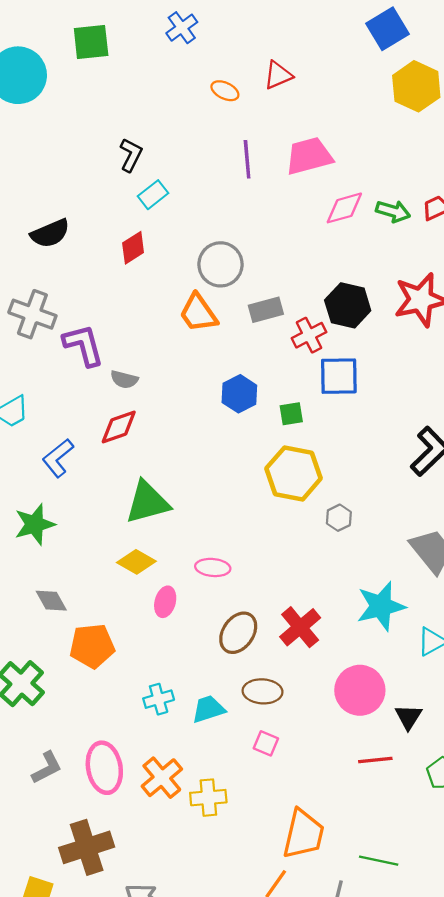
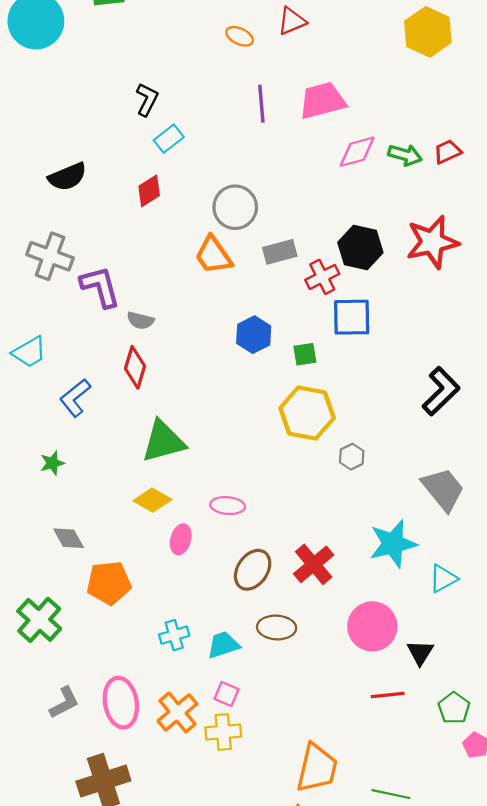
red diamond: (119, 427) -> (135, 367), turned -54
green star: (35, 524) -> (52, 463), size x0.6
pink square: (266, 743) -> (226, 694), moved

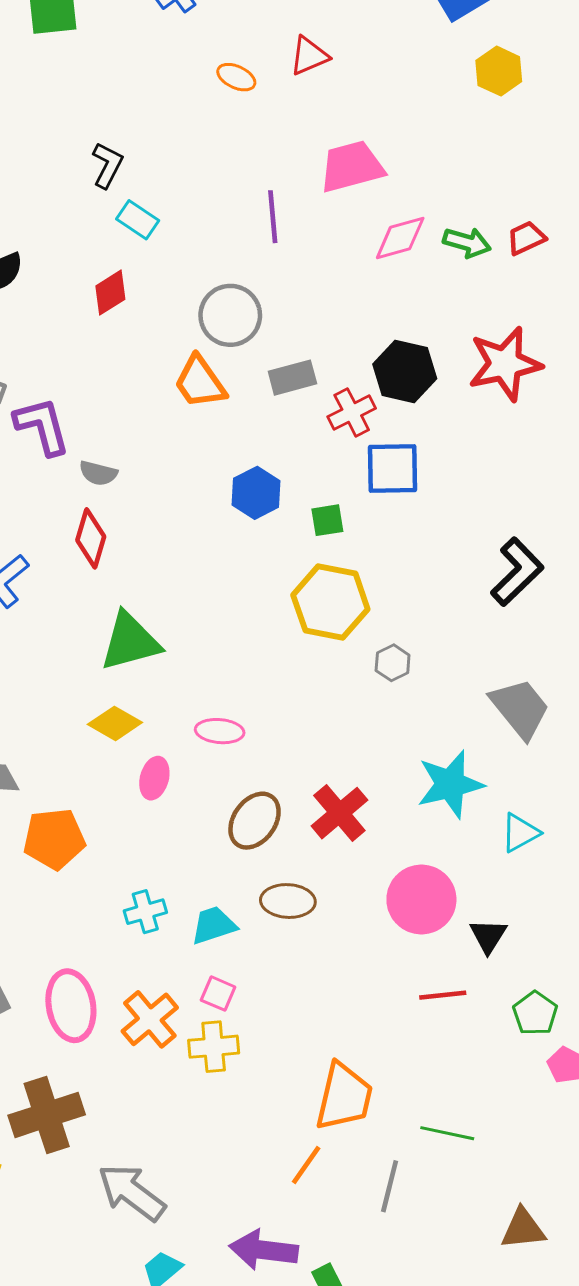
yellow hexagon: (428, 32) -> (499, 71), size x0.7
purple line: (261, 104) -> (273, 217), moved
cyan rectangle: (169, 139) -> (138, 220), turned 72

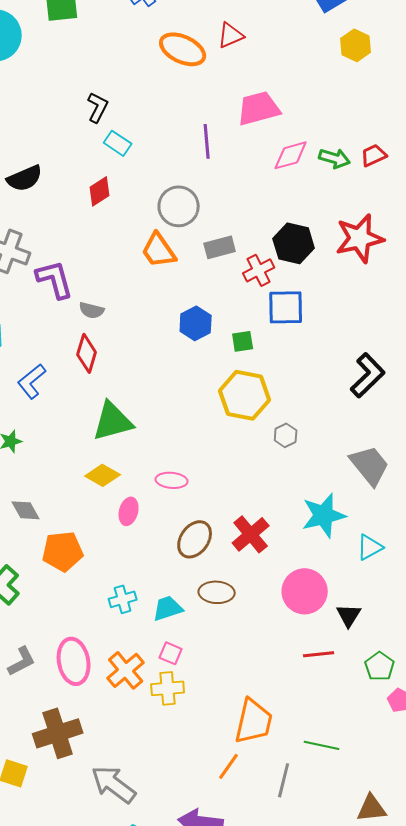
orange ellipse: (236, 77) -> (183, 49), size x1.8

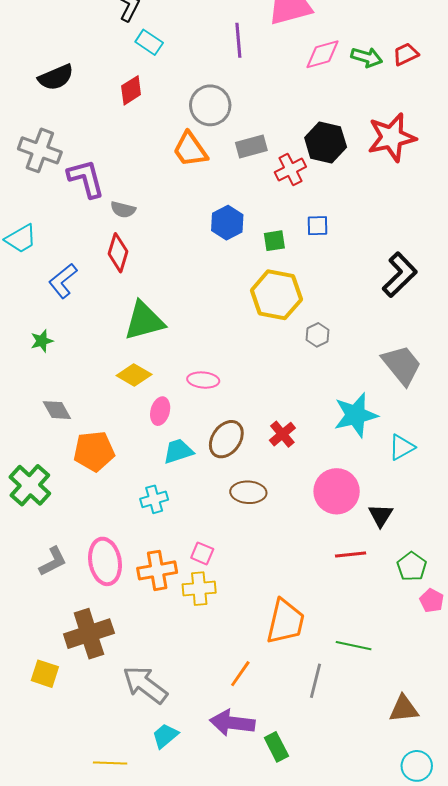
blue square: (286, 307) -> (318, 226), moved, size x0.6
red cross: (251, 534) -> (282, 434), size x0.7
cyan trapezoid: (168, 608) -> (178, 451), moved
orange cross: (126, 670) -> (157, 570), turned 30
orange line: (229, 766) -> (240, 674), moved

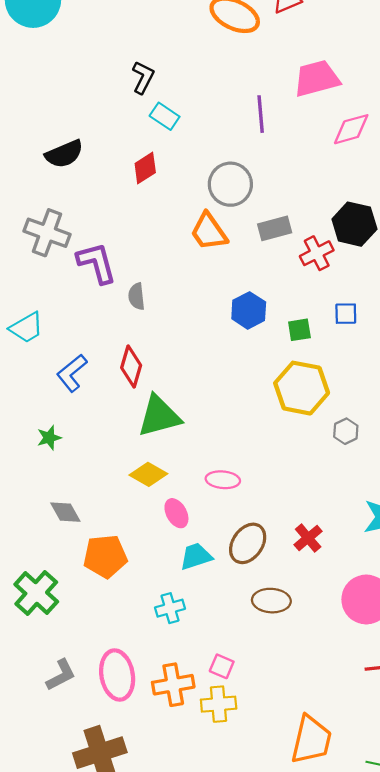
gray semicircle: (123, 210) -> (137, 296), turned 70
red diamond: (118, 253) -> (131, 366), moved
pink ellipse: (160, 411) -> (176, 513), turned -44

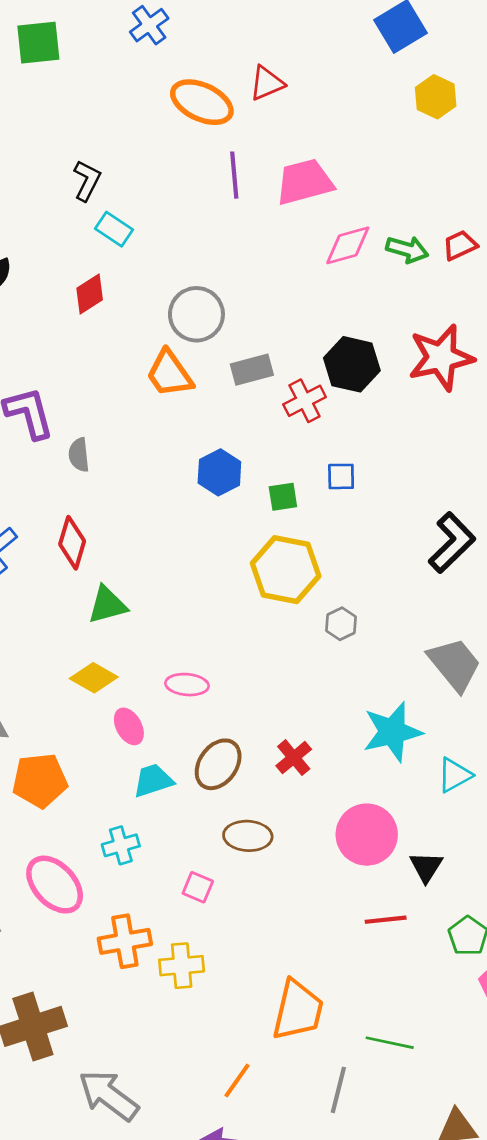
purple line: (261, 114) -> (234, 175), moved
green triangle: (159, 416) -> (107, 605), size x0.7
pink square: (222, 666) -> (198, 887), moved
pink ellipse: (117, 675) -> (55, 885), moved, turned -33

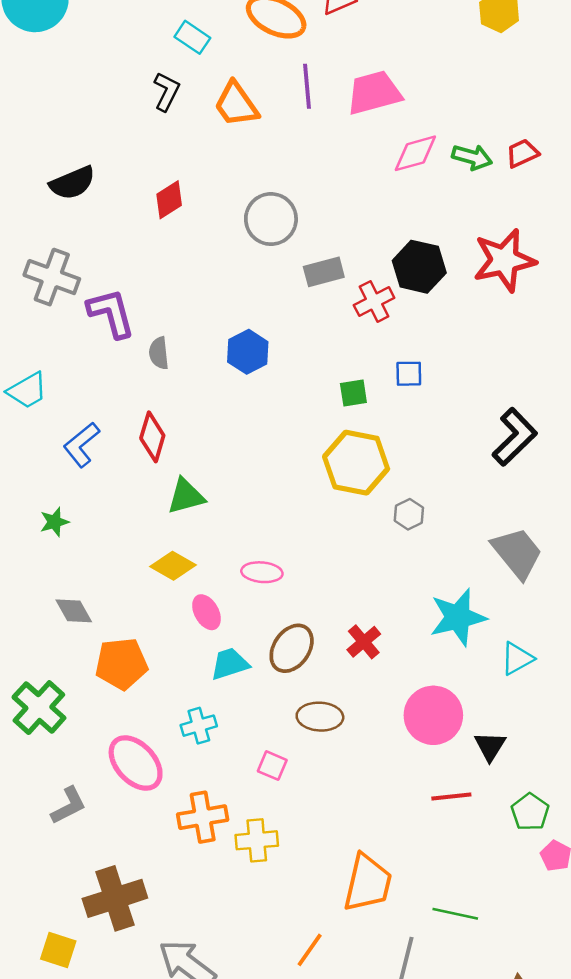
cyan rectangle: (114, 229) -> (192, 37), moved
orange trapezoid: (169, 374) -> (236, 104), moved
blue hexagon: (219, 472) -> (248, 352), moved

